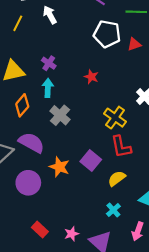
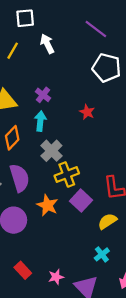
yellow cross: (115, 118) -> (67, 174), moved, turned 30
purple semicircle: (32, 143) -> (20, 178), turned 40

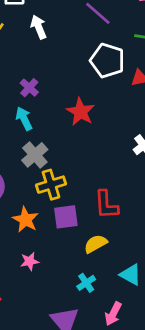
red star: (87, 112) -> (81, 112), size x1.5
cyan arrow: (40, 121) -> (24, 119), turned -36
purple square: (81, 201) -> (66, 217), turned 35
pink star: (56, 277) -> (30, 261), moved

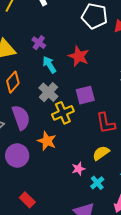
cyan arrow: (24, 119) -> (49, 65), moved
purple square: (66, 217) -> (85, 95), moved
pink star: (30, 261) -> (78, 169), moved

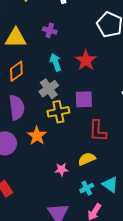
purple cross: (39, 43) -> (50, 30), moved, turned -32
cyan cross: (97, 183) -> (87, 188), moved

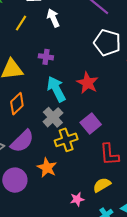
cyan arrow: (56, 62) -> (56, 89), size x1.4
purple square: (84, 99) -> (91, 124), turned -30
purple semicircle: (17, 107) -> (22, 141), turned 60

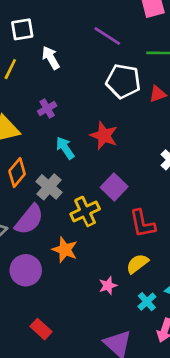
purple cross: (46, 57) -> (47, 108), turned -32
cyan arrow: (56, 89) -> (65, 148), size x0.7
gray cross: (53, 117) -> (49, 187), moved

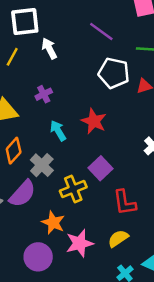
white square: (22, 29) -> (25, 22), size x1.4
purple circle: (26, 270) -> (38, 257), moved
pink star: (108, 286) -> (80, 243), moved, size x1.6

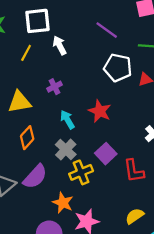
gray cross: (42, 165) -> (66, 150), moved
red L-shape: (125, 203) -> (134, 171), moved
yellow semicircle: (118, 238) -> (135, 216), moved

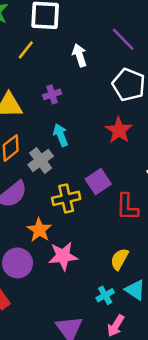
white arrow: (60, 45) -> (79, 55), moved
red star: (100, 111) -> (119, 130), moved
gray cross: (66, 150) -> (41, 160), moved
yellow semicircle: (135, 216) -> (119, 259), turned -36

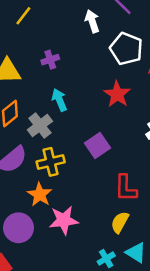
white arrow: (79, 55) -> (92, 21), moved
yellow cross: (66, 198) -> (51, 162), moved
red L-shape: (127, 207) -> (126, 188), moved

